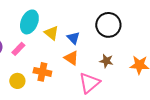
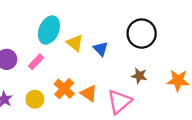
orange triangle: (71, 58) -> (89, 93), moved
orange cross: (42, 72) -> (64, 89), turned 30

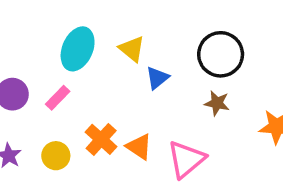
yellow triangle: (75, 43) -> (132, 49), moved
blue triangle: (101, 49) -> (157, 78), turned 35
brown star: (139, 76) -> (217, 103), moved

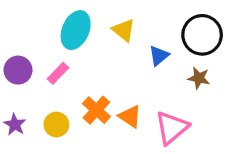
blue triangle: (157, 78) -> (159, 56), moved

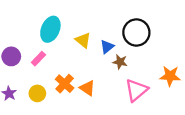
yellow triangle: (124, 30) -> (83, 40), moved
brown star: (199, 78) -> (120, 62), moved
pink triangle: (172, 128) -> (136, 90), moved

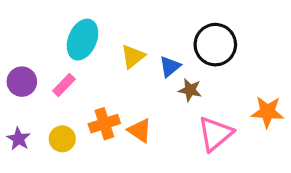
yellow triangle: (83, 40) -> (133, 56), turned 42
orange cross: (65, 84) -> (104, 124), turned 30

